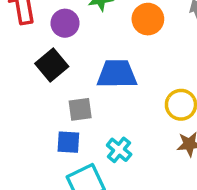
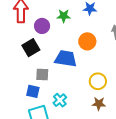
orange circle: (148, 19) -> (87, 41), moved

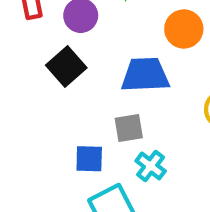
gray square: (42, 74) -> (129, 128), moved

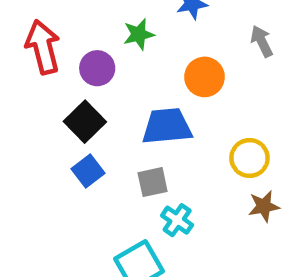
blue square: (89, 159) -> (88, 171), moved, turned -36

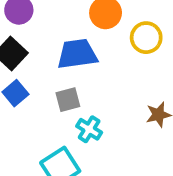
yellow circle: (250, 158) -> (146, 38), moved

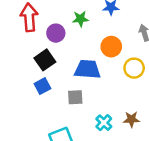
cyan cross: (89, 129) -> (104, 123), moved

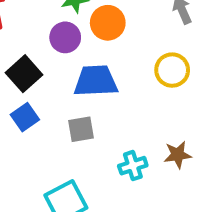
purple circle: (56, 33) -> (65, 37), moved
orange circle: (111, 47) -> (108, 23), moved
cyan cross: (104, 123) -> (133, 166), turned 35

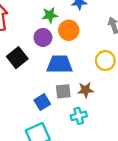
blue square: (25, 117) -> (42, 102), moved
gray square: (81, 129) -> (63, 91), moved
brown star: (178, 155) -> (86, 90), moved

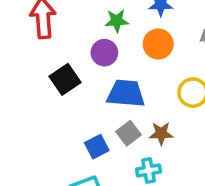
orange circle: (69, 30) -> (158, 44), moved
gray square: (63, 91) -> (129, 133), turned -35

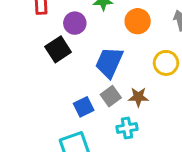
purple circle: (104, 53) -> (75, 23), moved
blue trapezoid: (126, 93) -> (109, 62), turned -72

